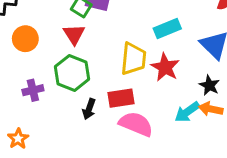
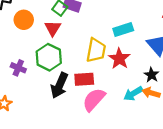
orange circle: (25, 39) -> (24, 20), moved
purple cross: (33, 90) -> (18, 68), turned 32
black arrow: (89, 109) -> (59, 85), size x1.6
pink semicircle: (136, 124) -> (94, 100), turned -75

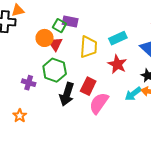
orange circle: (24, 20) -> (45, 38), moved
yellow trapezoid: (96, 50) -> (89, 47), moved
red rectangle: (84, 79) -> (88, 86), turned -54

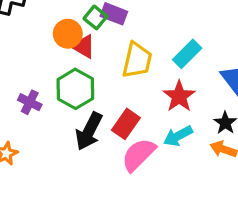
cyan rectangle: (118, 38) -> (187, 54), turned -30
red triangle: (55, 44) -> (83, 46), turned -35
cyan arrow: (133, 94) -> (178, 136), moved

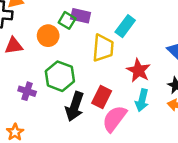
red triangle: (83, 46) -> (14, 46), moved, turned -30
cyan rectangle: (187, 54) -> (125, 26), moved
cyan arrow: (178, 136) -> (142, 100), turned -40

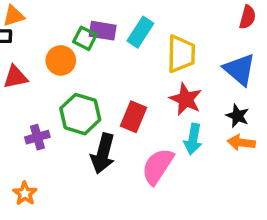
cyan rectangle: (125, 26) -> (140, 32), moved
yellow trapezoid: (103, 48) -> (181, 54), moved
purple cross: (27, 91) -> (37, 137), turned -30
red rectangle: (102, 97) -> (134, 117), moved

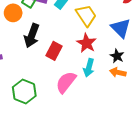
yellow trapezoid: (181, 54) -> (86, 15), turned -40
green hexagon: (80, 114) -> (24, 91), moved
black arrow: (103, 153) -> (32, 36), moved

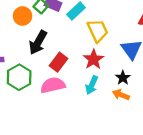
pink semicircle: (66, 82) -> (53, 85), moved, turned 30
green hexagon: (24, 91) -> (19, 77), moved

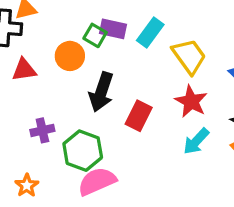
pink semicircle: (53, 85) -> (97, 181), moved
cyan arrow: (92, 85) -> (196, 141), turned 30

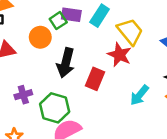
green square: (95, 35) -> (58, 21), turned 30
red star: (191, 101) -> (119, 55), moved

